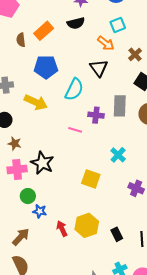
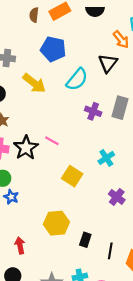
pink line: (75, 130) -> (52, 141), moved
red arrow: (62, 229) -> (20, 245), moved
black rectangle: (117, 234) -> (85, 240), turned 32

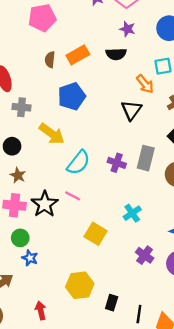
blue pentagon: (53, 49) -> (72, 96), turned -30
cyan semicircle: (77, 79) -> (79, 163), moved

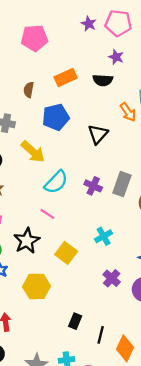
brown semicircle: (50, 60) -> (29, 90), moved
black triangle: (131, 110) -> (98, 134), moved
black star: (45, 204) -> (27, 241), moved
yellow hexagon: (80, 285) -> (37, 286), moved

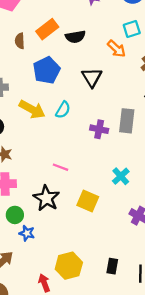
black semicircle: (103, 80) -> (75, 37), moved
brown semicircle: (29, 90) -> (20, 41), moved
cyan semicircle: (56, 182) -> (63, 110), moved, size x0.7
yellow hexagon: (37, 286) -> (69, 266), moved

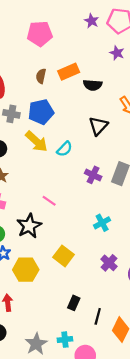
blue pentagon: (47, 70) -> (41, 112), moved
yellow square: (88, 201) -> (64, 256), moved
yellow hexagon: (69, 266) -> (26, 270), moved

